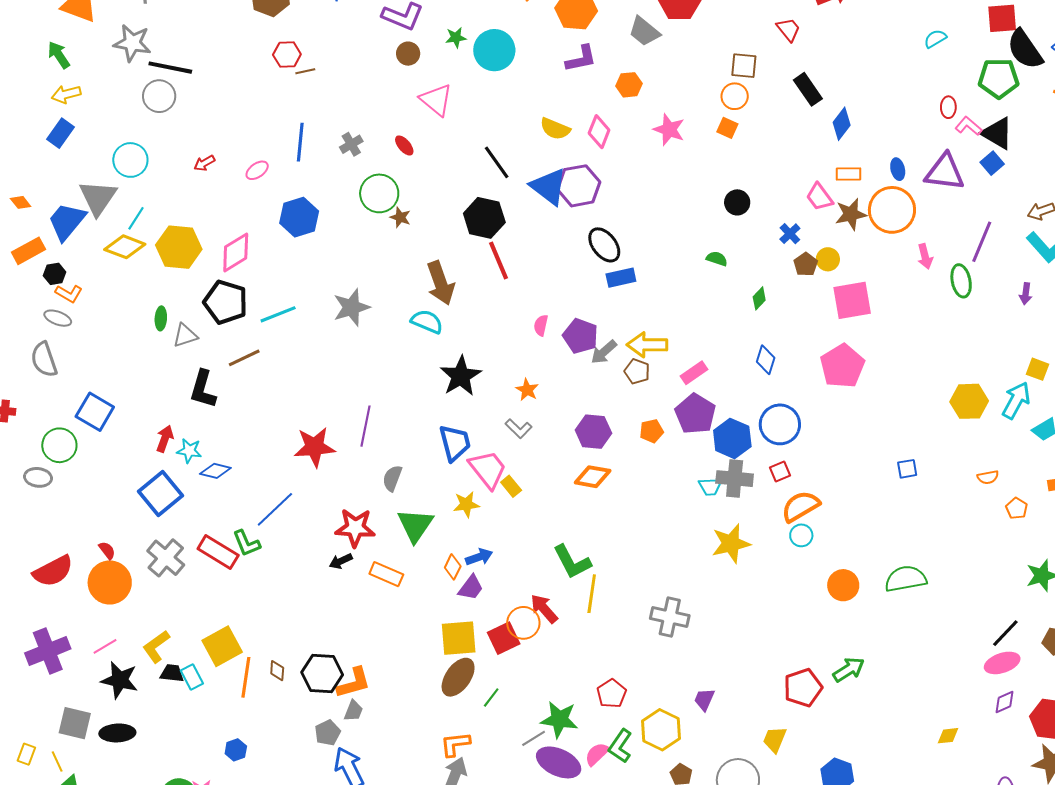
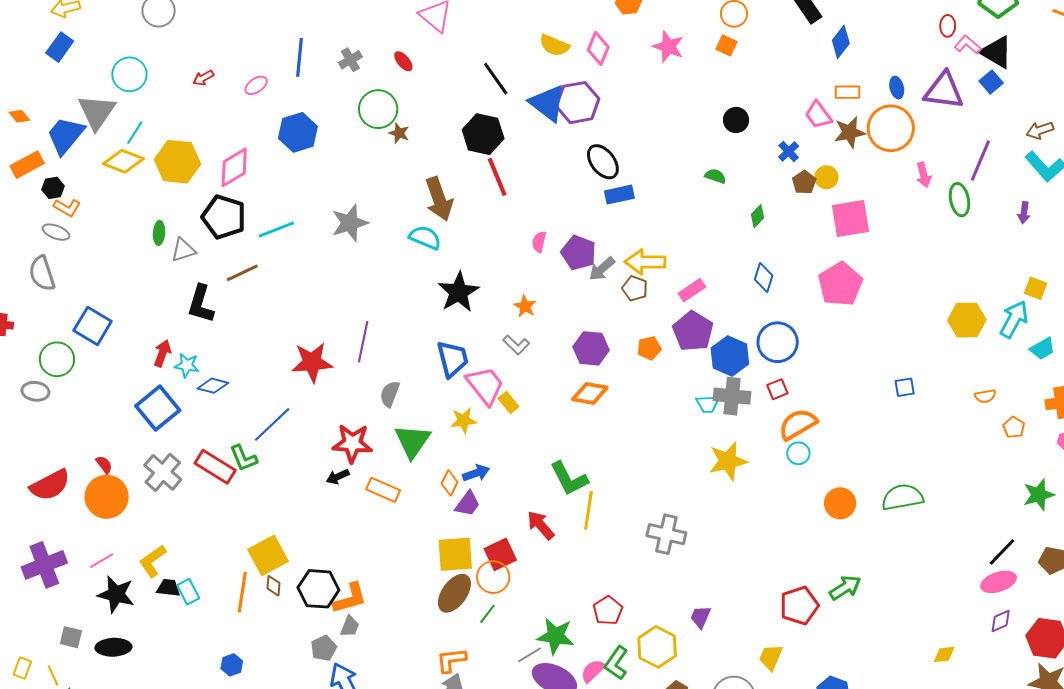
orange circle: (523, 623) -> (493, 577), moved
yellow square: (222, 646) -> (268, 555), moved
gray square: (75, 723) -> (71, 637), size x0.7

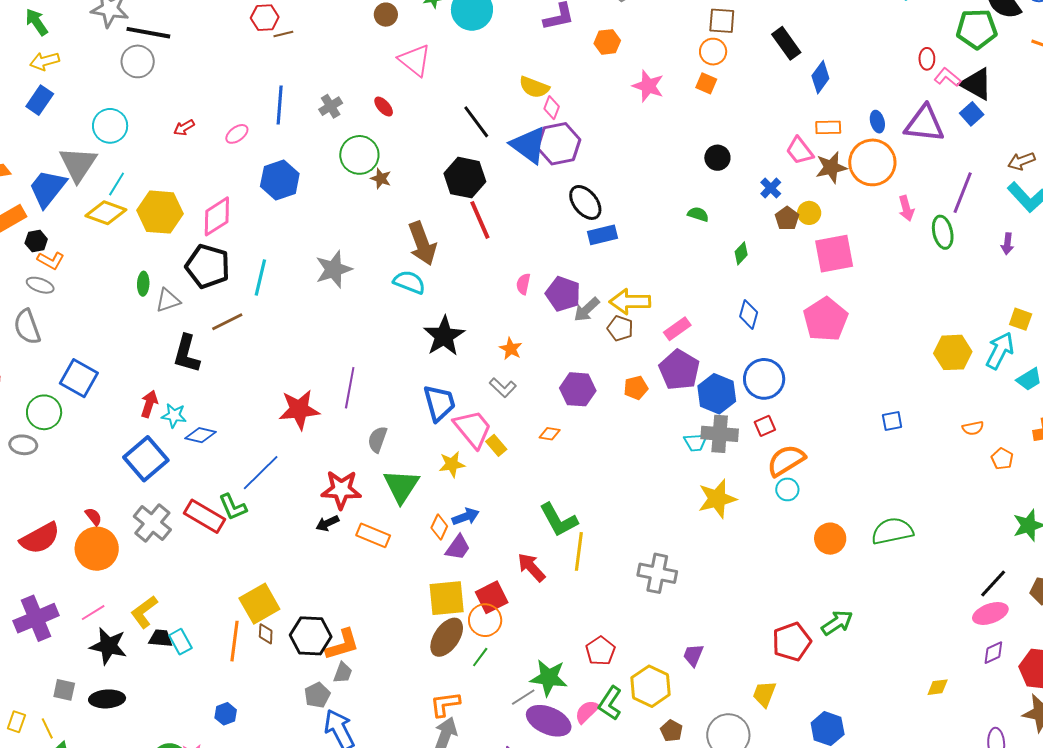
pink diamond: (598, 48) -> (552, 108), moved, size x0.7
cyan line: (276, 229) -> (260, 278), turned -54
orange diamond: (590, 393) -> (550, 434), moved, size x0.6

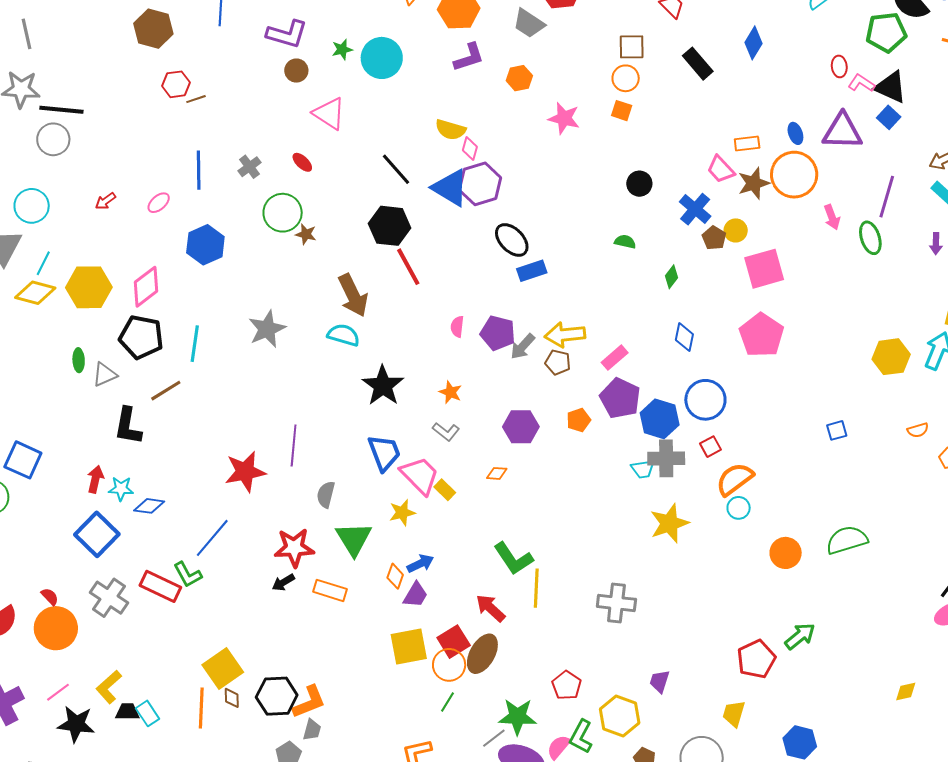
blue diamond: (820, 77) -> (754, 43), moved
blue cross: (771, 188) -> (695, 209), size x1.5
brown ellipse: (447, 637) -> (482, 654), moved

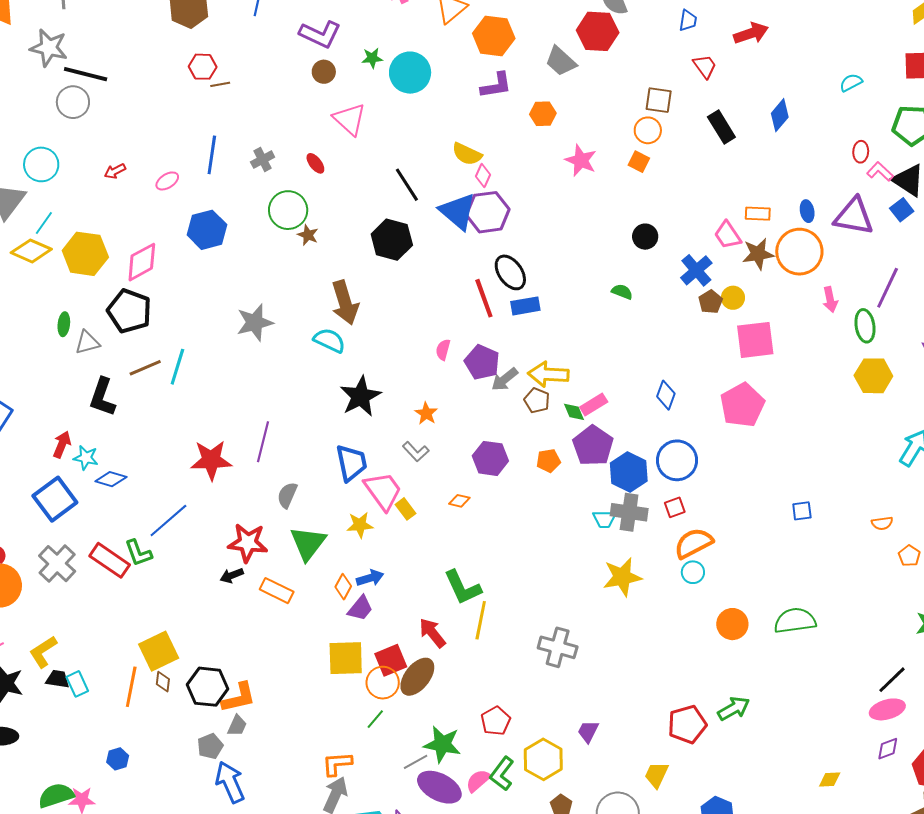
red line: (408, 267) -> (484, 298), moved
green diamond: (671, 277) -> (574, 412), moved, turned -70
cyan line: (195, 344) -> (177, 367), moved
yellow hexagon: (891, 357) -> (873, 376), moved

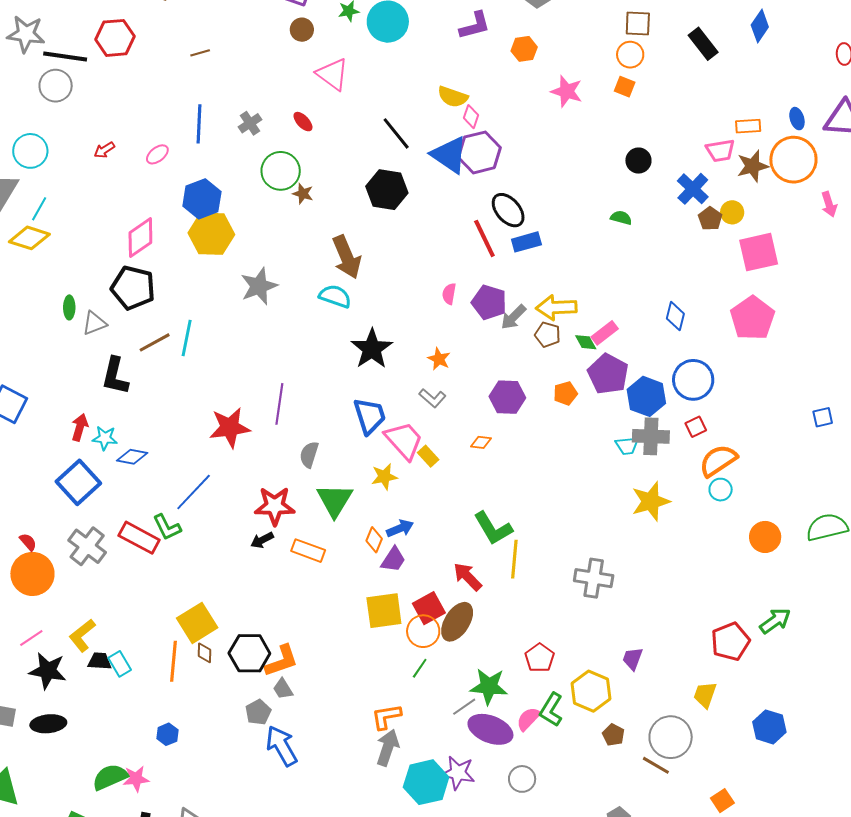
red hexagon: (203, 67) -> (115, 38), moved, size x1.4
pink trapezoid: (728, 235) -> (720, 151), turned -60
yellow hexagon: (85, 254) -> (211, 234), moved
gray trapezoid: (237, 726) -> (283, 689), turned 130

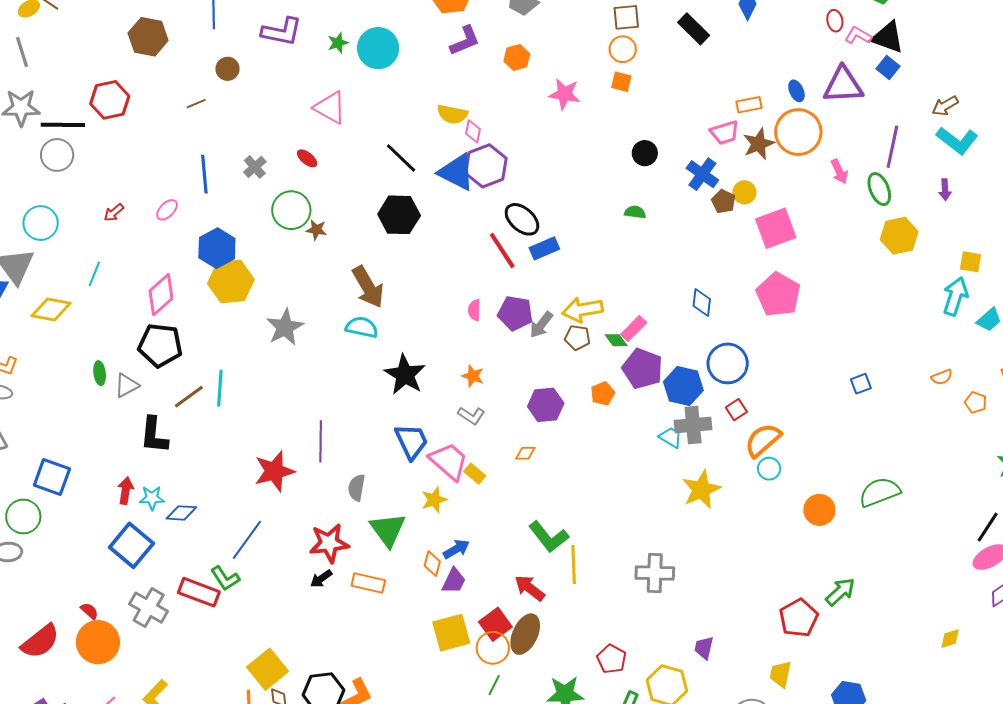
brown circle: (302, 30) -> (227, 69), moved
cyan line: (39, 209) -> (94, 274), moved
cyan trapezoid: (627, 446) -> (671, 437), turned -135

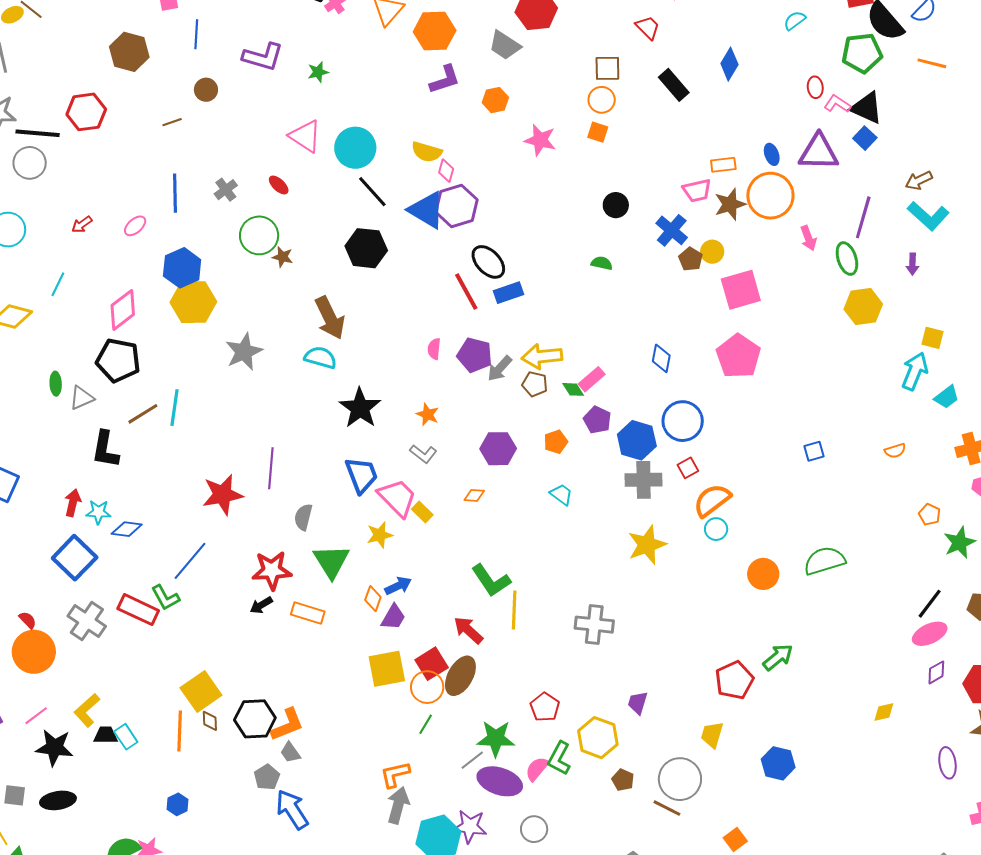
cyan circle: (378, 48) -> (355, 148), moved
purple pentagon: (643, 369) -> (597, 420), size x0.7
orange pentagon: (976, 402) -> (930, 514), moved
cyan trapezoid: (671, 437) -> (561, 494), moved

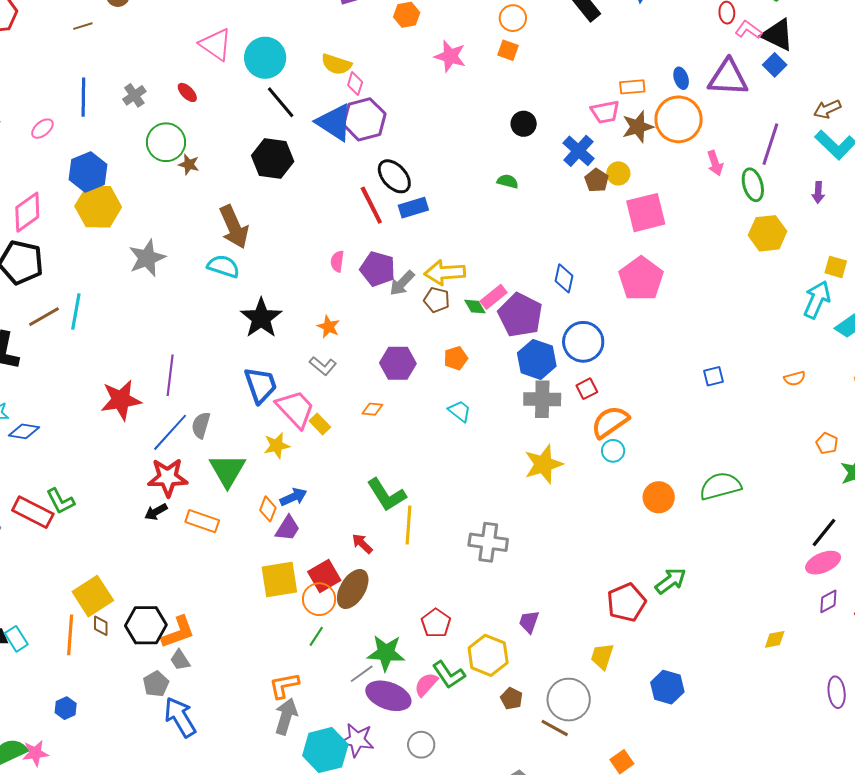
purple pentagon: (597, 420) -> (520, 315), moved, size x1.6
blue line: (190, 561) -> (170, 432), moved
red arrow: (468, 630) -> (362, 544), size x0.7
green L-shape: (559, 758) -> (449, 675), turned -64

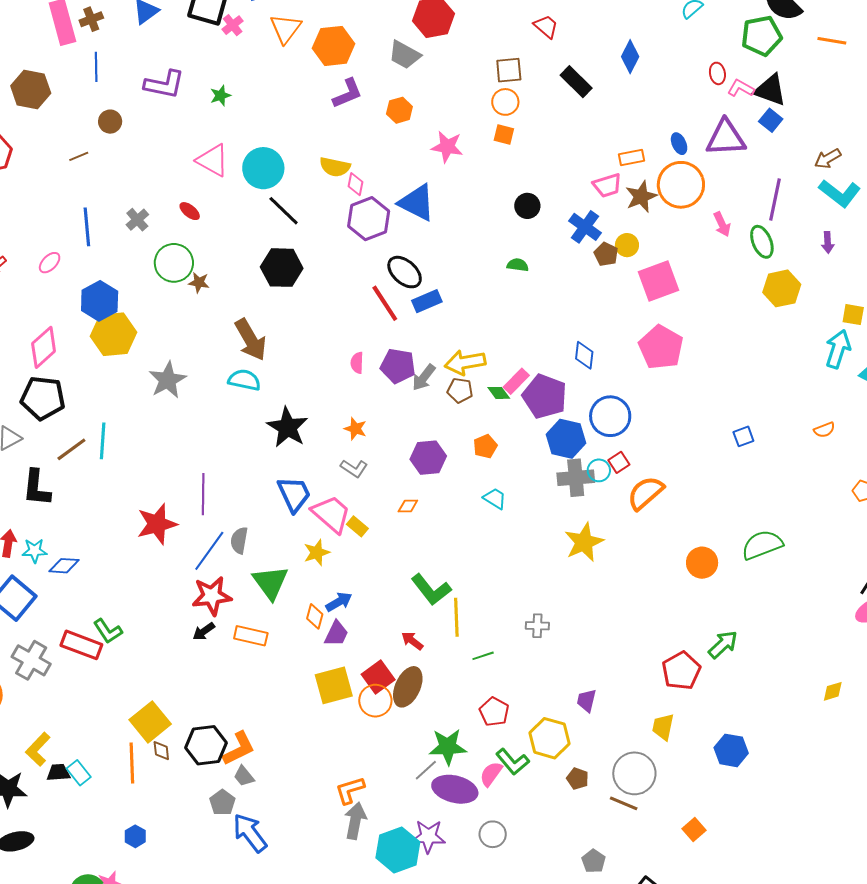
blue triangle: (334, 122) -> (417, 203), moved
cyan circle: (613, 451) -> (599, 470), moved
gray cross: (488, 542) -> (537, 626), size x0.6
green line: (316, 636) -> (483, 656), moved, turned 45

